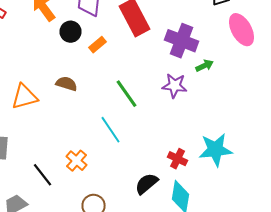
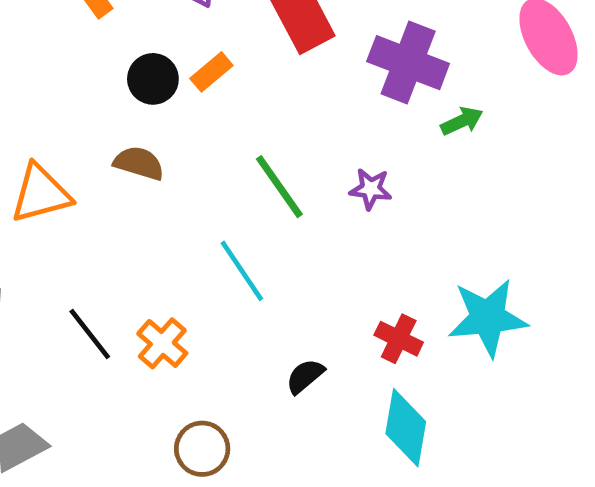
black circle: (70, 32) -> (153, 79), moved
purple star: (174, 86) -> (371, 189), moved, size x0.7
black line: (42, 175) -> (90, 334), moved
black semicircle: (146, 184) -> (305, 376), moved, size x0.7

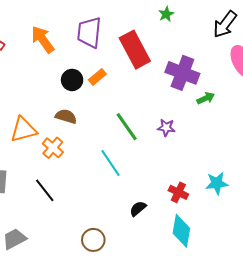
cyan star: (488, 318) -> (217, 183), size x0.7
orange cross: (162, 343) -> (53, 148), moved

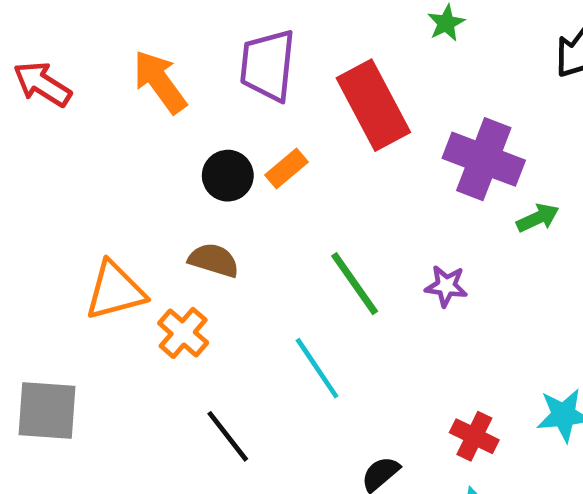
black line: (45, 190) -> (228, 436), moved

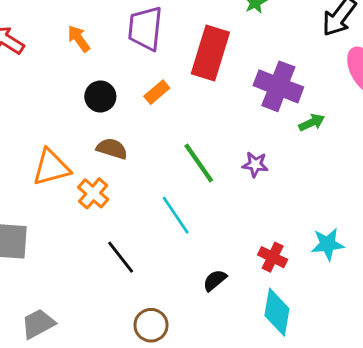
orange arrow: (160, 82) -> (79, 39), size x0.7
red rectangle: (373, 105) -> (210, 53), turned 45
black circle: (228, 176) -> (100, 96), moved

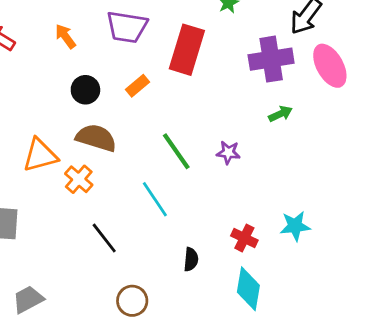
purple trapezoid: (145, 28) -> (127, 27), turned -87
purple cross: (278, 86) -> (271, 59), moved, turned -30
brown semicircle: (112, 149) -> (96, 138), size x1.4
black semicircle: (215, 280) -> (191, 259), turned 135

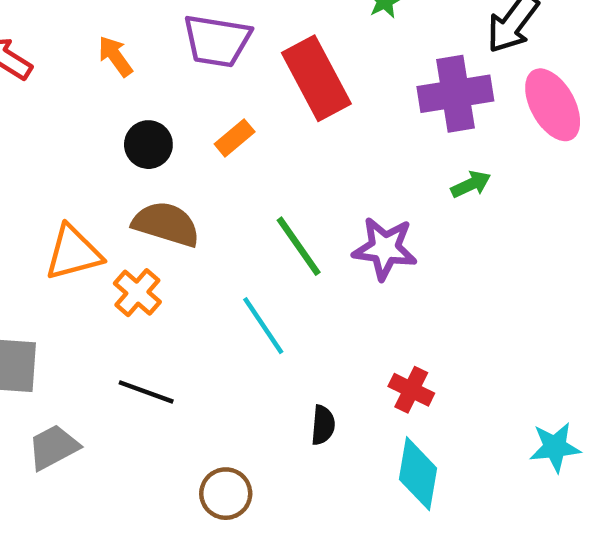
red rectangle: (187, 50) -> (316, 78), turned -45
purple star: (228, 153) -> (385, 248), size x1.6
cyan star: (295, 226) -> (555, 447), moved
black line: (104, 238) -> (146, 392), moved, turned -32
gray trapezoid: (28, 299) -> (53, 447), moved

